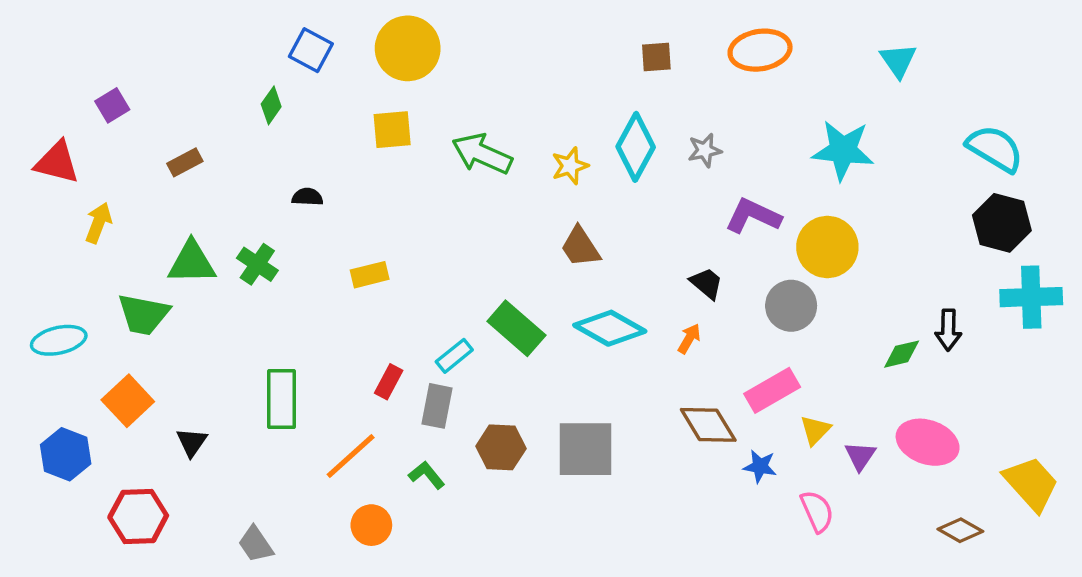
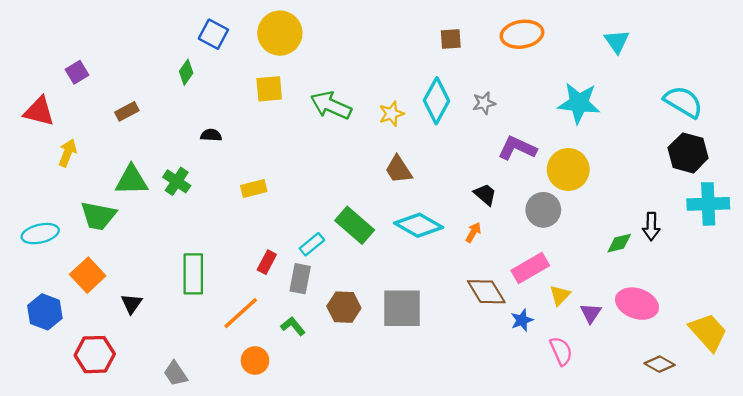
blue star: (760, 466) -> (522, 320), turned -30

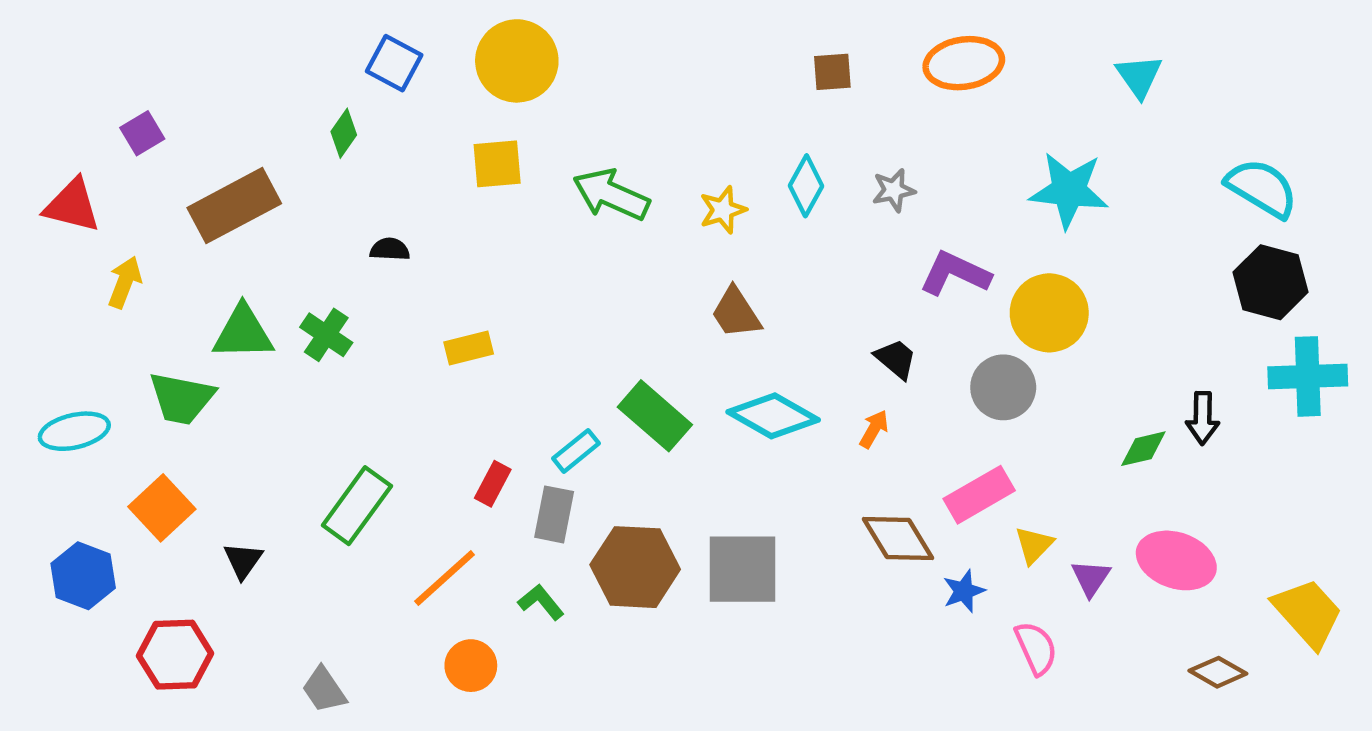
cyan diamond: (437, 101) -> (806, 186), size x0.7
brown rectangle: (127, 111) -> (234, 206), size x2.0
green rectangle: (193, 274) -> (357, 506), turned 36
brown hexagon: (344, 307) -> (635, 567), size x1.4

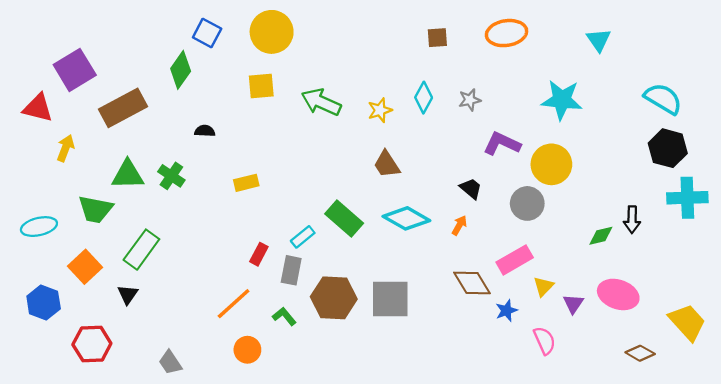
purple square: (142, 133) -> (75, 70), size x1.8
green diamond: (344, 133) -> (181, 70), size x1.5
green rectangle: (357, 506) -> (141, 250), moved

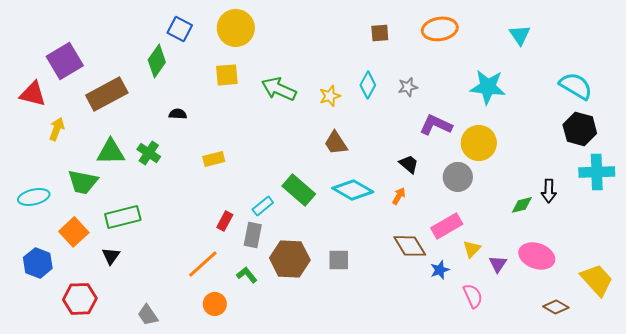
green rectangle: (141, 250) -> (123, 217), turned 40
gray square: (390, 299) -> (339, 260), size x0.6

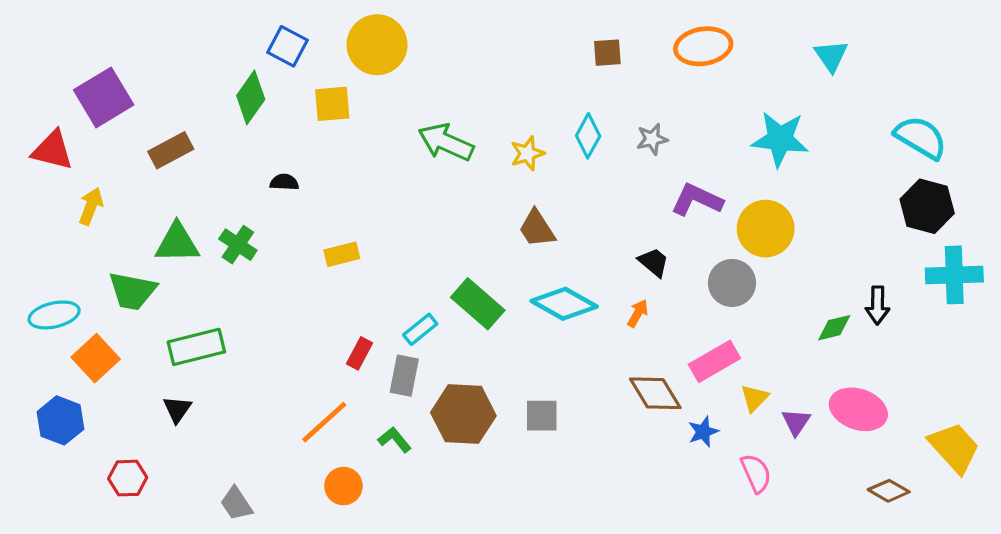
yellow square: (227, 75) -> (332, 104), moved
brown rectangle: (107, 94) -> (171, 150), size x0.7
orange square: (74, 232) -> (96, 358), moved
red hexagon: (80, 299) -> (128, 478), size x0.7

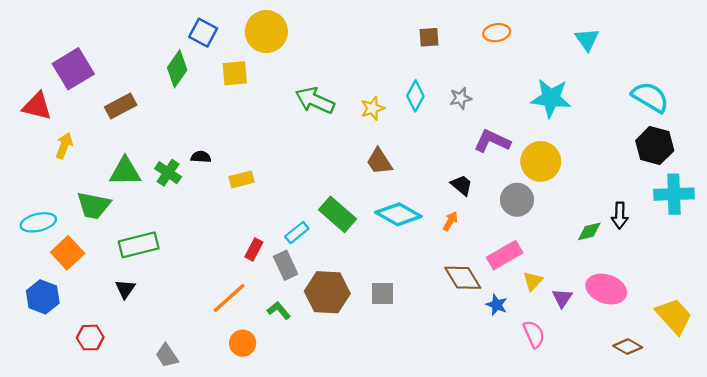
orange ellipse: (703, 46) -> (497, 33), size x0.7
black semicircle: (284, 182) -> (201, 157), moved
gray rectangle: (404, 376) -> (286, 265), turned -36
blue star: (703, 432) -> (497, 305), turned -30

